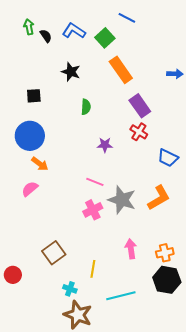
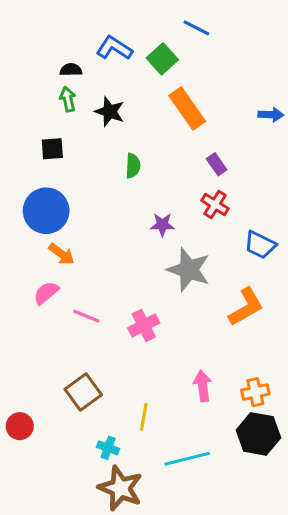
green arrow: (29, 27) -> (68, 99), moved
black semicircle: (46, 36) -> (71, 70), moved, turned -56
purple rectangle: (140, 106) -> (217, 164), size x0.6
pink line: (95, 182) -> (86, 316), moved
gray star: (122, 200) -> (189, 270), moved

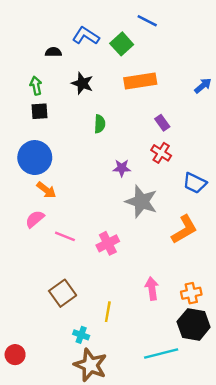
green arrow: (68, 99) -> (36, 86), moved
orange rectangle: (187, 108) -> (140, 81), turned -64
blue arrow: (271, 115) -> (203, 86), turned -42
red circle: (20, 426) -> (15, 355), moved
cyan line: (187, 459) -> (161, 353), moved

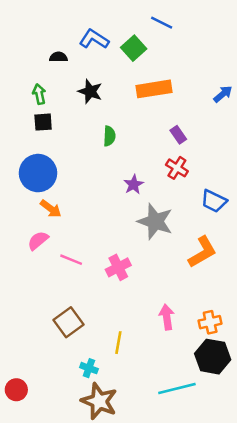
purple star: (122, 168) -> (134, 185), turned -30

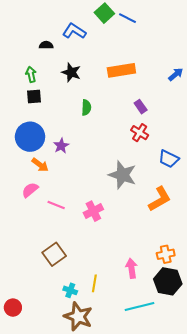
green square: (134, 48) -> (104, 13), moved
purple star: (134, 185) -> (61, 146), moved
pink arrow: (167, 317) -> (132, 268), moved
yellow line: (118, 343) -> (94, 283), moved

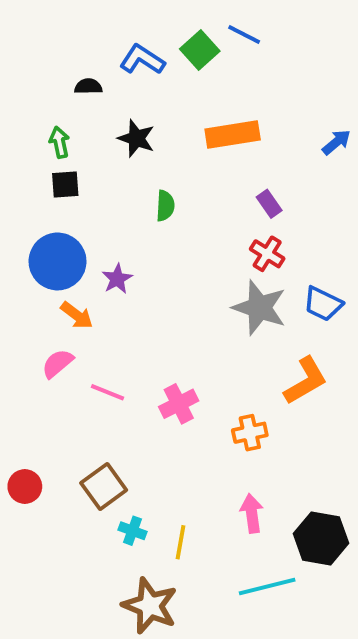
green square: (104, 13) -> (200, 50), moved
gray star: (122, 175) -> (259, 308), moved
orange cross: (166, 254) -> (250, 433), moved
cyan cross: (70, 290) -> (133, 531), moved
red circle: (13, 308) -> (25, 486), moved

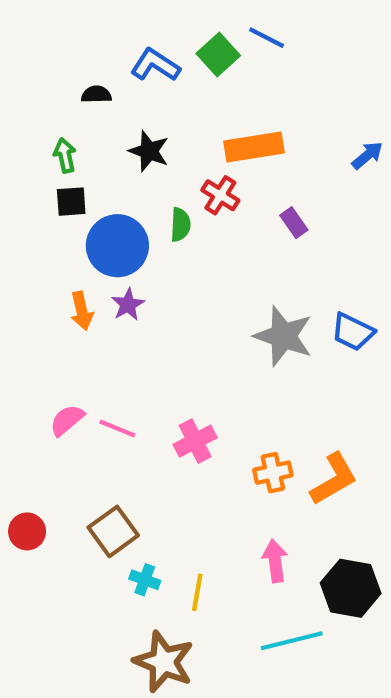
red cross: (267, 254) -> (220, 195), moved
blue circle: (58, 261) -> (117, 246), moved
orange arrow: (77, 315) -> (82, 311), moved, turned 40
pink semicircle: (58, 363) -> (67, 420), moved
orange L-shape: (306, 381) -> (334, 479), moved

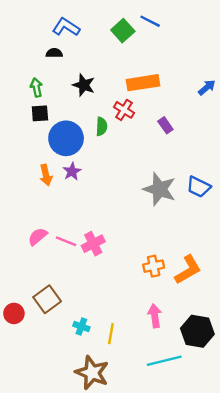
blue L-shape: (155, 65) -> (66, 27), moved
pink cross: (195, 441) -> (93, 244), moved
red circle: (27, 531) -> (14, 313), moved
brown square: (113, 531) -> (47, 299), moved

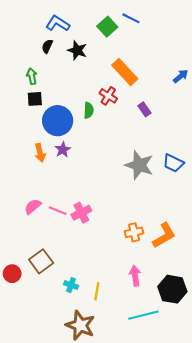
black semicircle: (54, 53) -> (47, 46), turned -64
orange rectangle: (143, 83) -> (125, 72), turned 56
black star: (84, 85) -> (77, 50), moved

